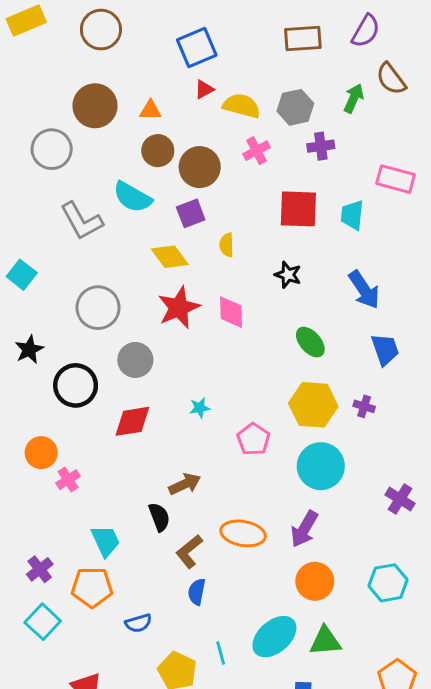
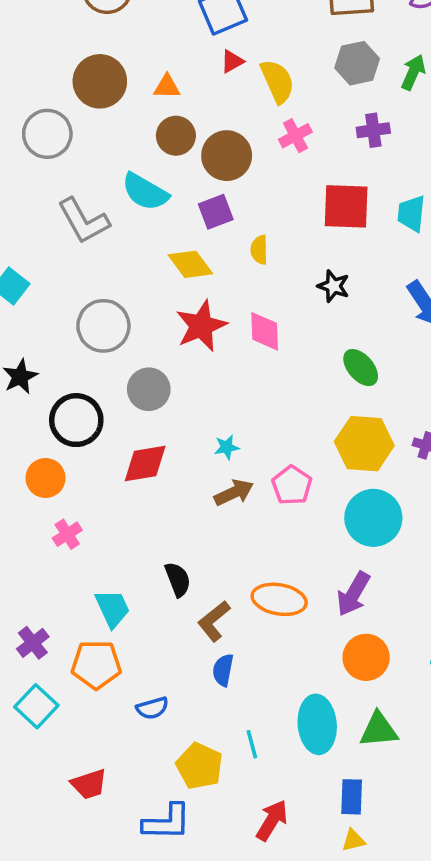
yellow semicircle: (242, 106) -> (277, 81), turned 51
gray hexagon: (295, 107) -> (357, 63), moved
orange circle: (41, 453) -> (45, 478), moved
brown arrow: (185, 484) -> (234, 493), moved
cyan ellipse: (274, 637) -> (317, 724), turned -54

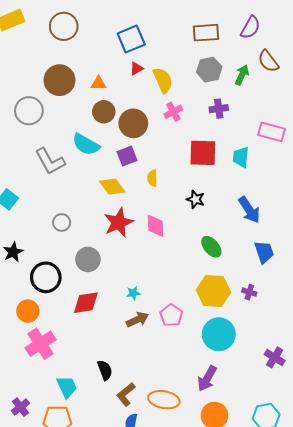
gray circle: (103, 326) -> (62, 222), size x0.6
pink cross: (67, 534) -> (41, 344), size x1.8
orange ellipse: (279, 599) -> (164, 400), moved

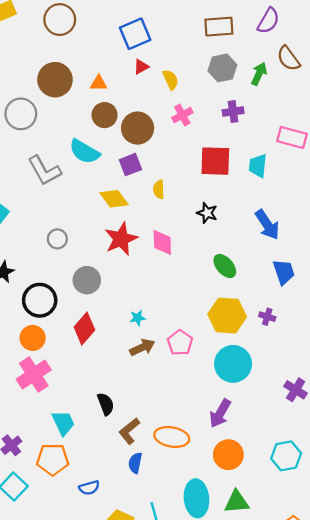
yellow semicircle: (163, 80) -> (171, 80), size x0.7
red diamond: (86, 303) -> (84, 328), turned -40
orange circle: (28, 311) -> (33, 338), moved

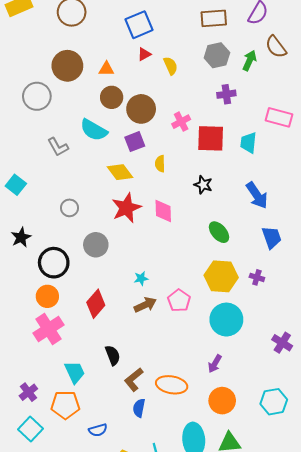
pink cross: (182, 115) -> (181, 122), moved
gray L-shape: (44, 170) -> (58, 147), size x0.7
red diamond: (84, 328) -> (96, 304), moved
purple arrow: (220, 413) -> (215, 364), size x0.7

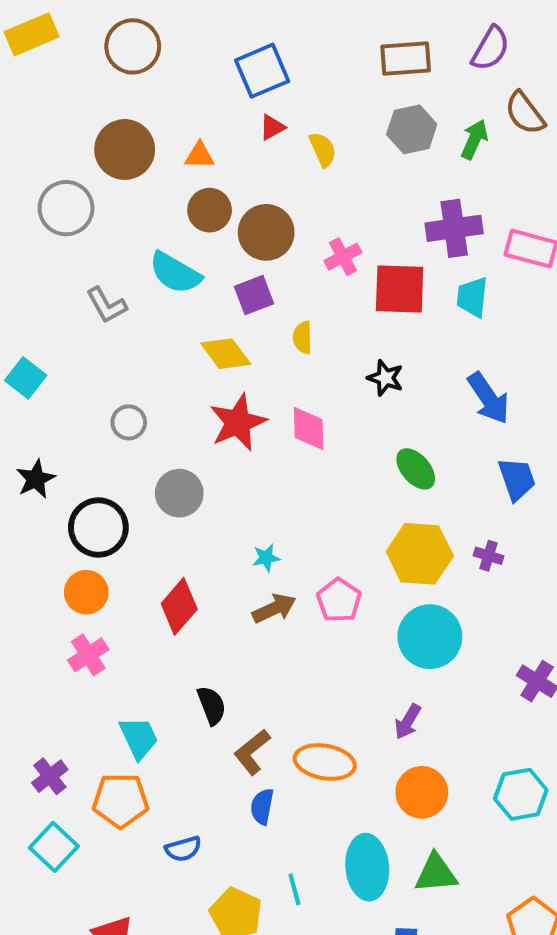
purple cross: (226, 94) -> (454, 228), moved, size x1.5
pink cross: (48, 329) -> (88, 655), size x0.7

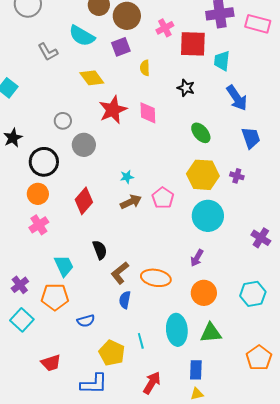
cyan trapezoid: (472, 297) -> (222, 61), moved
yellow diamond: (226, 354) -> (92, 78), moved
gray circle: (129, 422) -> (63, 121), moved

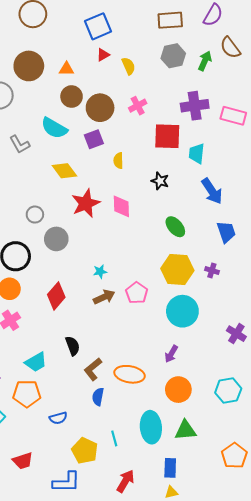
pink cross: (165, 28) -> (138, 106), moved
cyan trapezoid: (64, 266) -> (36, 362), turned 85

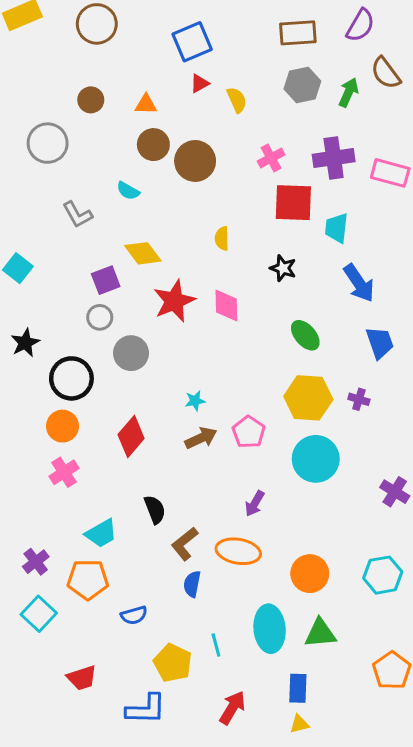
brown circle: (29, 66) -> (91, 100), size x0.6
pink cross: (138, 106) -> (271, 158), moved
cyan semicircle: (54, 128) -> (128, 191), size x0.6
purple square: (94, 139) -> (106, 280), moved
purple arrow: (171, 354) -> (255, 504), moved

